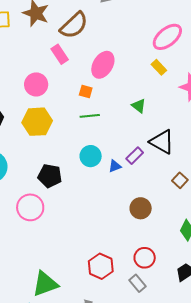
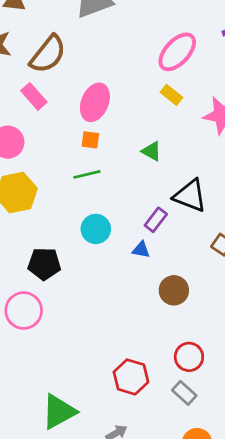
orange square: (86, 91) -> (90, 140), moved
blue triangle: (115, 166) -> (141, 250), moved, turned 40

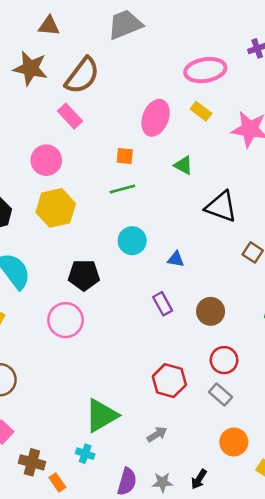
pink ellipse: (177, 52) -> (205, 70), turned 39
pink ellipse: (95, 102) -> (156, 118), moved
purple rectangle: (156, 220) -> (163, 304), moved, turned -65
brown circle: (174, 290) -> (211, 311), moved

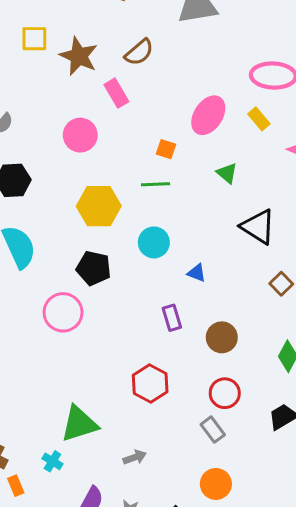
brown star: (30, 68) -> (79, 56), moved
brown semicircle: (82, 76) -> (139, 52), size x0.7
yellow hexagon: (56, 208) -> (99, 206), moved
red hexagon: (169, 381) -> (150, 383), moved

